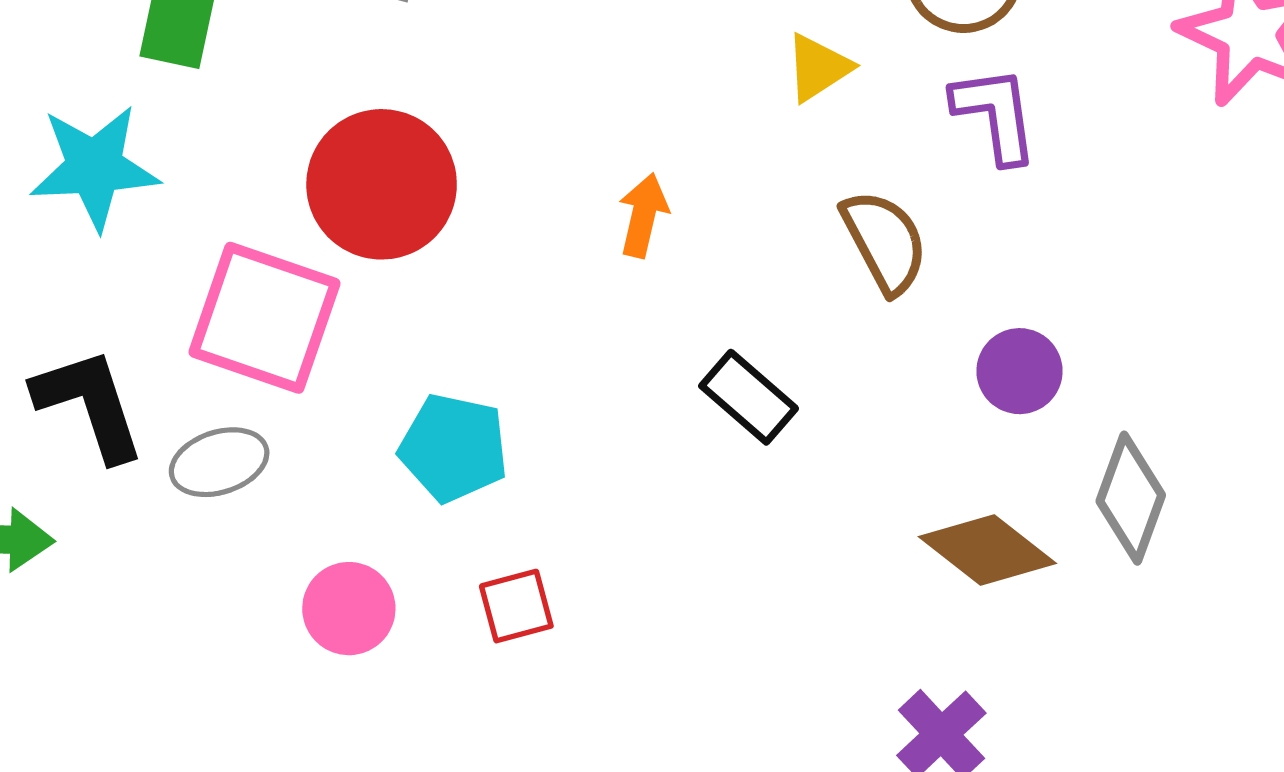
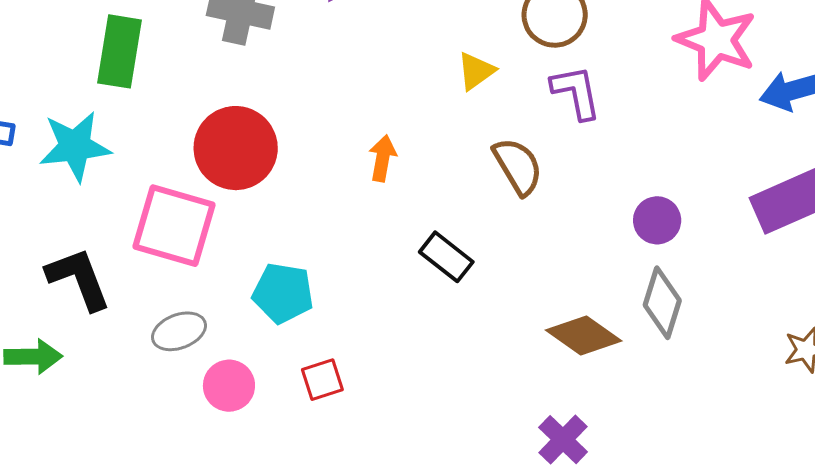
purple circle: (1020, 371) -> (657, 220), moved
gray ellipse: (219, 462) -> (179, 331), moved

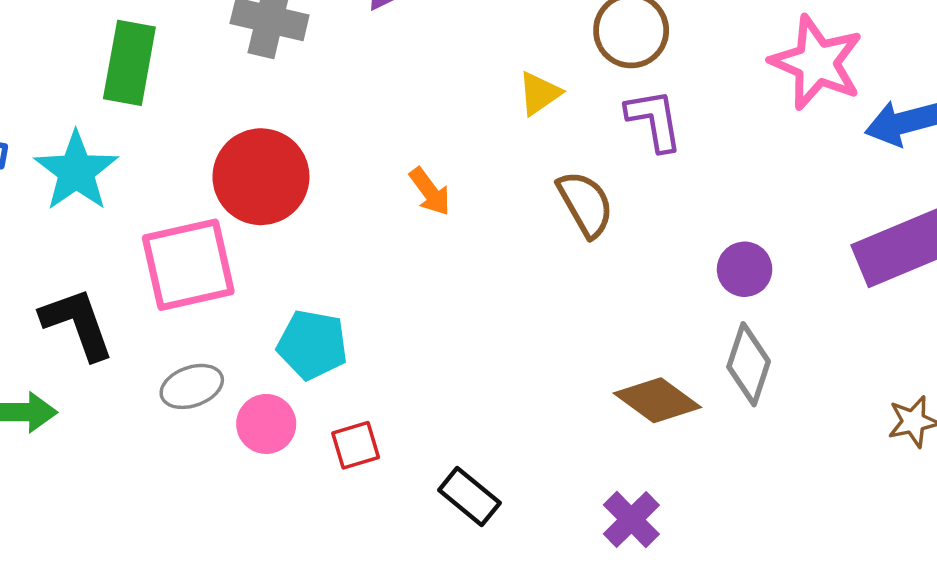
cyan star: (75, 146) -> (76, 171), turned -30
orange arrow: (383, 158) -> (430, 192), turned 132
pink square: (174, 226) -> (188, 265), turned -30
black rectangle: (446, 257) -> (469, 497), moved
pink circle: (229, 386) -> (266, 424), moved

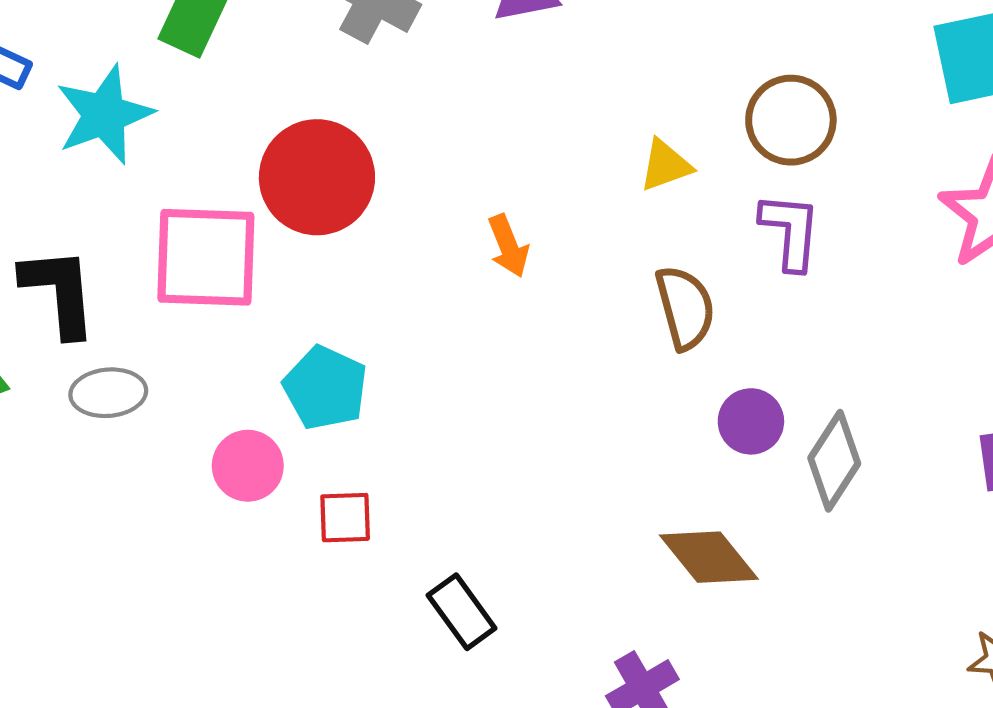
purple circle: (745, 269) -> (751, 421), moved
gray diamond: (749, 364) -> (834, 461), moved
gray ellipse: (192, 386) -> (108, 393), moved

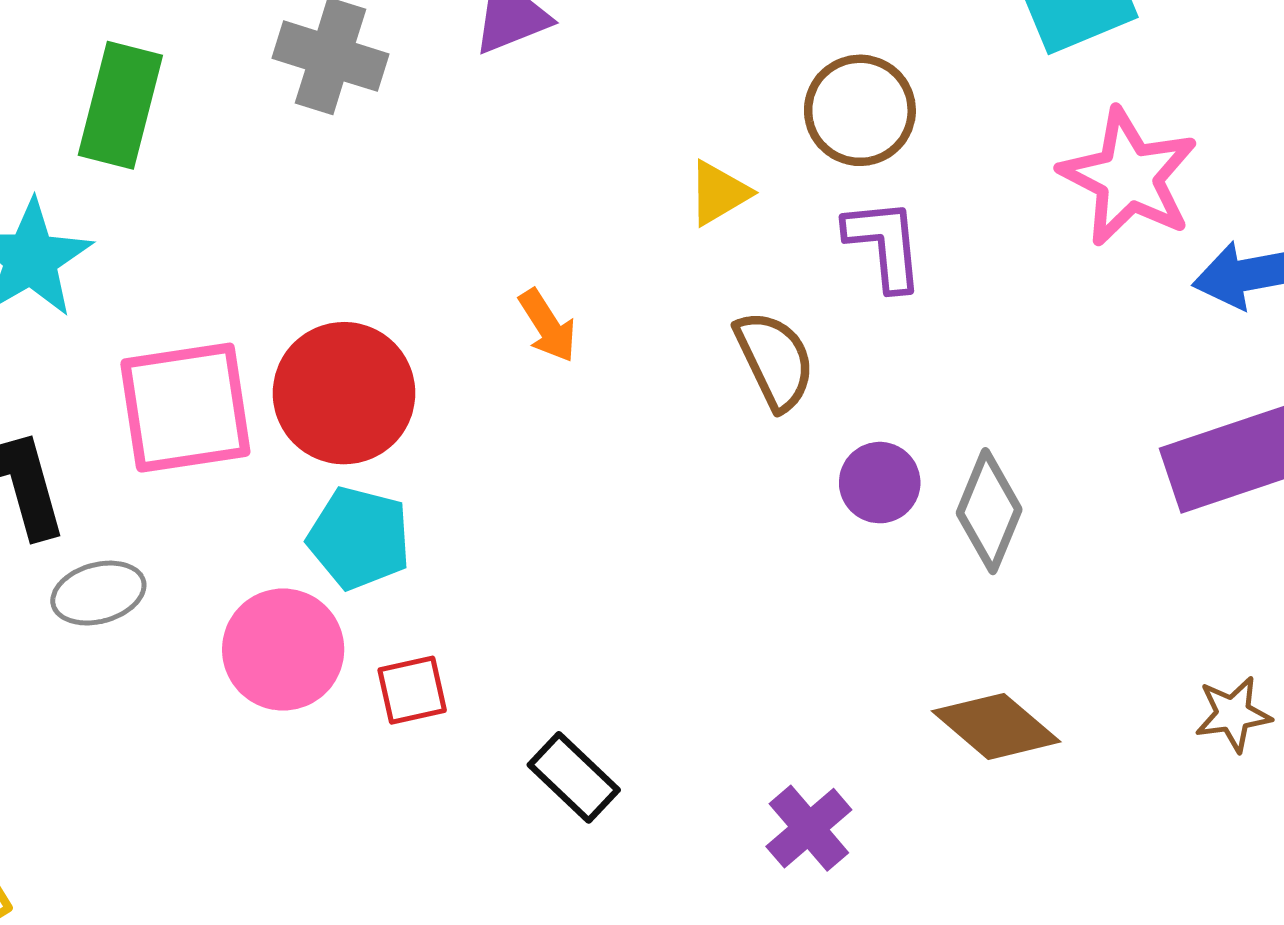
red circle: (317, 177) -> (344, 393), moved
pink circle: (248, 466) -> (283, 650), size x1.4
brown diamond: (709, 557) -> (996, 726), moved

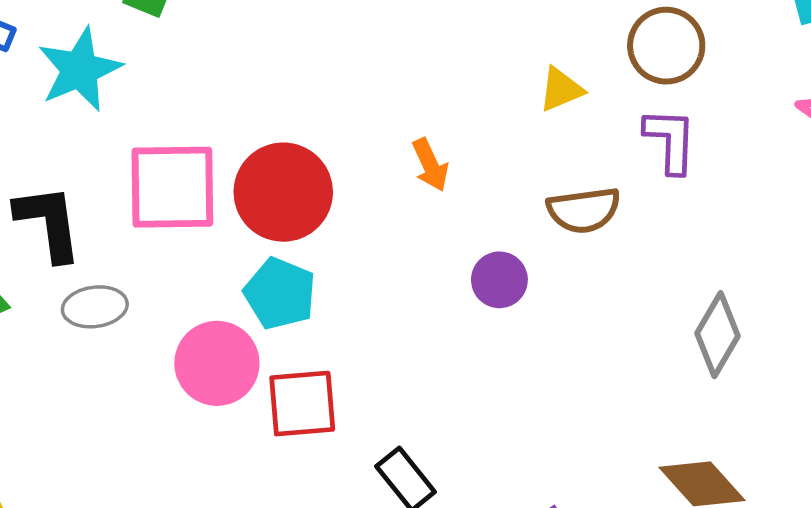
brown semicircle: (775, 360) -> (584, 210), turned 100
purple circle: (880, 483) -> (499, 280), moved
red square: (412, 690) -> (302, 404), size x1.5

